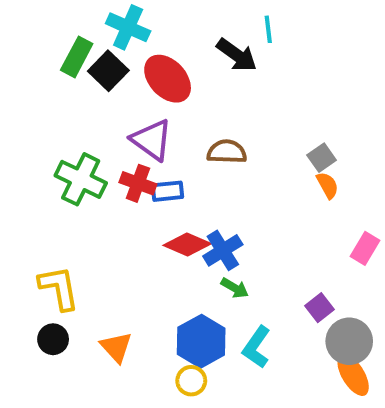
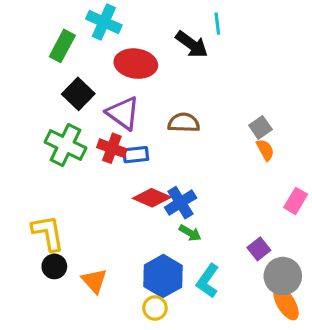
black square: (108, 71) -> (78, 94), moved
red ellipse: (168, 79) -> (136, 64), turned -39
black circle: (53, 339) -> (54, 266), moved

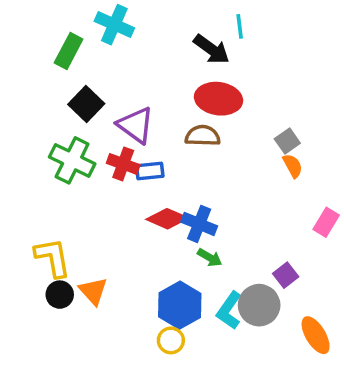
red ellipse: (136, 64) -> (219, 99), moved
blue cross: (181, 203) -> (199, 224), turned -36
gray circle: (283, 276) -> (259, 305), moved
orange triangle: (94, 281) -> (93, 291), moved

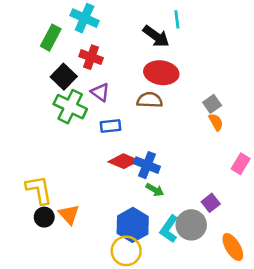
purple triangle: (136, 125) -> (100, 92), size x0.7
green cross: (72, 160) -> (70, 107), moved
red cross: (123, 164) -> (91, 57), moved
yellow circle: (171, 340) -> (126, 251), size x1.5

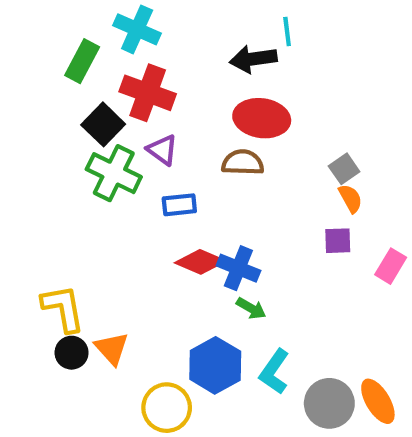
black arrow: (156, 36) -> (253, 59), turned 136
red cross: (91, 57) -> (148, 93), size x1.4
purple square: (211, 203) -> (338, 241), moved, turned 36
gray circle: (191, 225) -> (329, 403), moved
yellow circle: (126, 251) -> (167, 408), moved

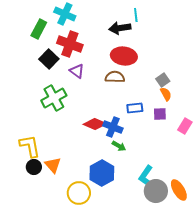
green cross: (114, 173) -> (54, 98), moved, turned 35
blue rectangle: (179, 205) -> (135, 108), moved
cyan L-shape: (274, 372) -> (146, 176), moved

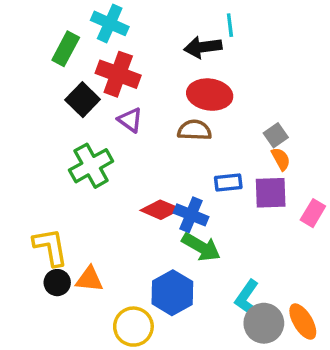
purple square: (160, 114) -> (271, 193), size x1.5
green arrow: (119, 146) -> (201, 247), size x1.6
orange triangle: (53, 165) -> (89, 279), turned -42

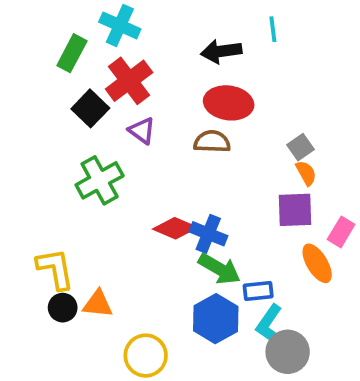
cyan line: (230, 25) -> (273, 29), moved
red cross: (118, 74) -> (129, 81), turned 33
blue rectangle: (228, 183) -> (258, 291), moved
blue hexagon: (172, 293) -> (216, 319), moved
orange ellipse: (303, 322) -> (317, 263), moved

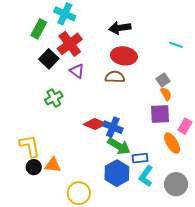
cyan line: (273, 29) -> (176, 45), moved, turned -64
green cross: (100, 180) -> (54, 98), size x0.7
gray circle: (288, 352) -> (176, 184), moved

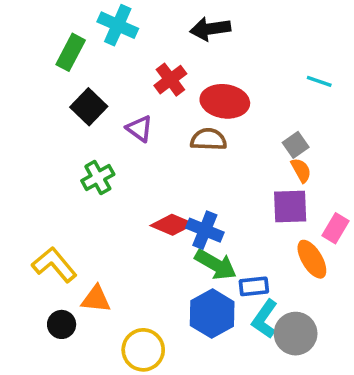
black arrow: (120, 28) -> (210, 29), moved
red cross: (70, 44) -> (170, 80), moved, size x0.7
yellow L-shape: (30, 146) -> (54, 265), turned -30
black circle: (34, 167) -> (62, 324), moved
gray circle: (176, 184) -> (296, 334), moved

